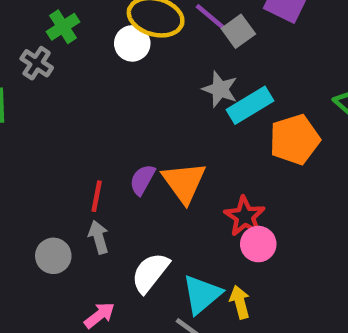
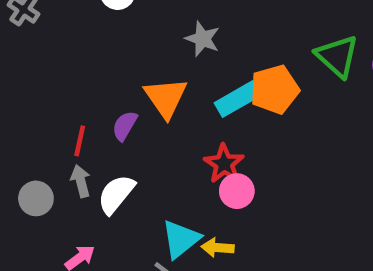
cyan rectangle: (250, 105) -> (238, 99), moved
orange triangle: (184, 182) -> (166, 98), moved
white semicircle: (150, 273) -> (116, 194), moved
yellow arrow: (240, 302) -> (218, 248), turned -72

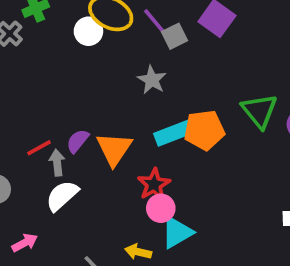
orange triangle: (166, 98) -> (114, 149), moved
red line: (80, 141) -> (39, 148), turned 40
gray arrow: (81, 181) -> (57, 163), moved
cyan triangle: (181, 239) -> (177, 232), moved

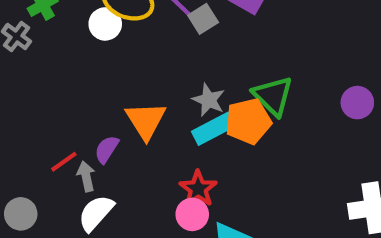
gray star: (152, 80) -> (209, 100), moved
green triangle: (259, 111) -> (273, 96), moved
orange triangle: (114, 149) -> (146, 120), moved
pink circle: (161, 208) -> (192, 214), moved

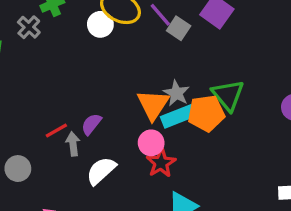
gray square: (203, 19) -> (179, 28), turned -30
orange triangle: (146, 120) -> (153, 105), moved
white semicircle: (96, 213) -> (101, 171), moved
pink circle: (192, 214) -> (151, 143), moved

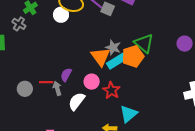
red line: (56, 131) -> (46, 82), turned 40
pink circle: (151, 143) -> (92, 82), moved
gray circle: (18, 169) -> (25, 89), moved

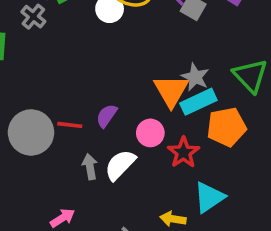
orange pentagon: (133, 56) -> (227, 127), moved
gray arrow: (57, 88) -> (90, 167), moved
gray circle: (25, 89) -> (31, 132), size x1.6

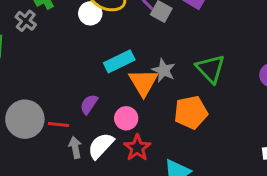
cyan rectangle: (198, 102) -> (119, 61), moved
red line: (70, 125) -> (59, 124), moved
red star: (183, 152) -> (137, 148), moved

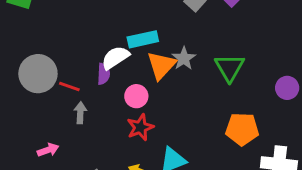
purple semicircle: (89, 104) -> (103, 74), turned 135
orange pentagon: (191, 112) -> (242, 129), moved
white semicircle: (101, 146) -> (115, 58), moved

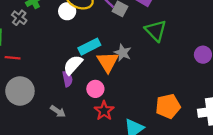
green triangle: (230, 68) -> (156, 31), moved
red line: (69, 86) -> (13, 58), moved
gray arrow: (80, 113) -> (58, 111), turned 136
orange pentagon: (242, 129) -> (168, 106), moved

